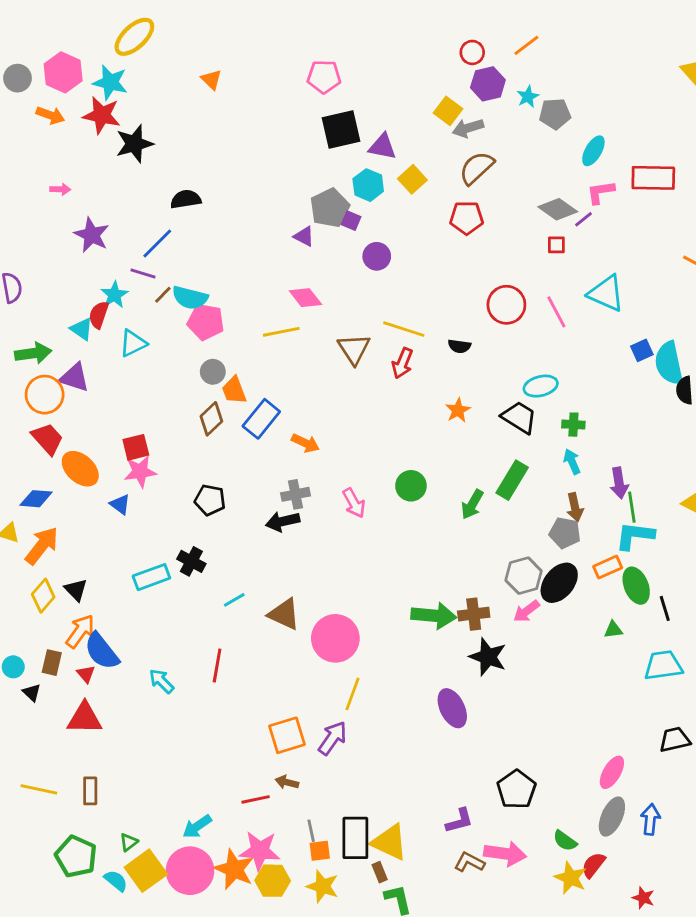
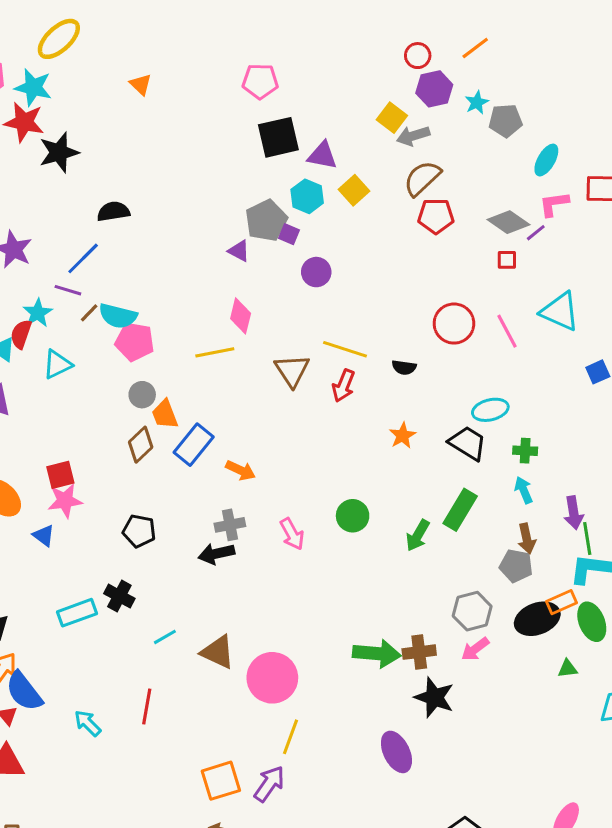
red pentagon: (467, 218) -> (436, 216), moved
pink diamond: (305, 298) -> (241, 316), turned 52
black ellipse: (559, 583) -> (537, 619), moved, turned 30

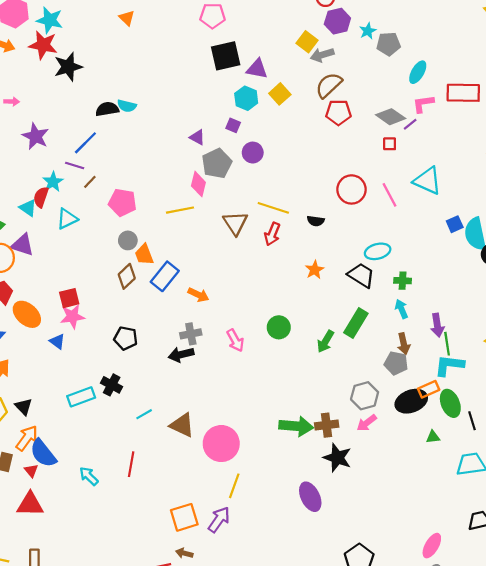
gray pentagon: (266, 221) -> (217, 163), moved
cyan semicircle: (118, 316) -> (127, 106), moved, size x0.7

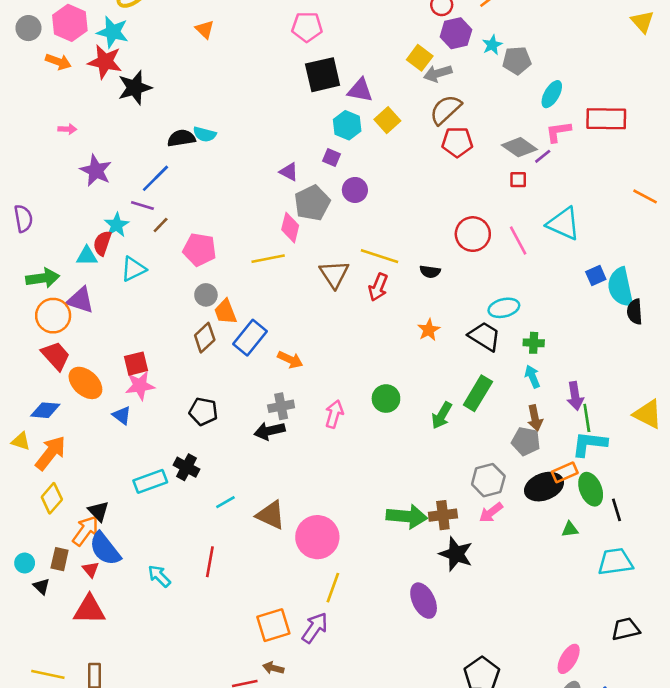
cyan triangle: (28, 208) -> (87, 256), turned -36
pink arrow: (235, 340) -> (334, 414), turned -135
black triangle: (24, 407) -> (98, 511), moved

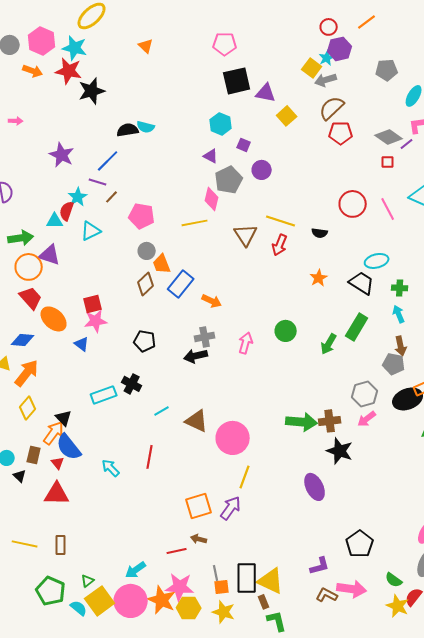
cyan star: (492, 45) -> (327, 58), moved
cyan hexagon: (347, 125) -> (221, 124), moved
pink arrow: (67, 129) -> (16, 121), moved

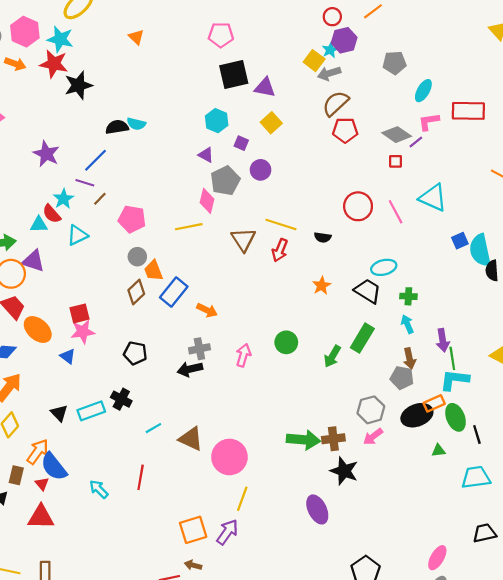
yellow square: (287, 116) -> (271, 123), moved
red semicircle: (67, 211) -> (52, 214), turned -60
black triangle: (64, 418) -> (59, 413), moved

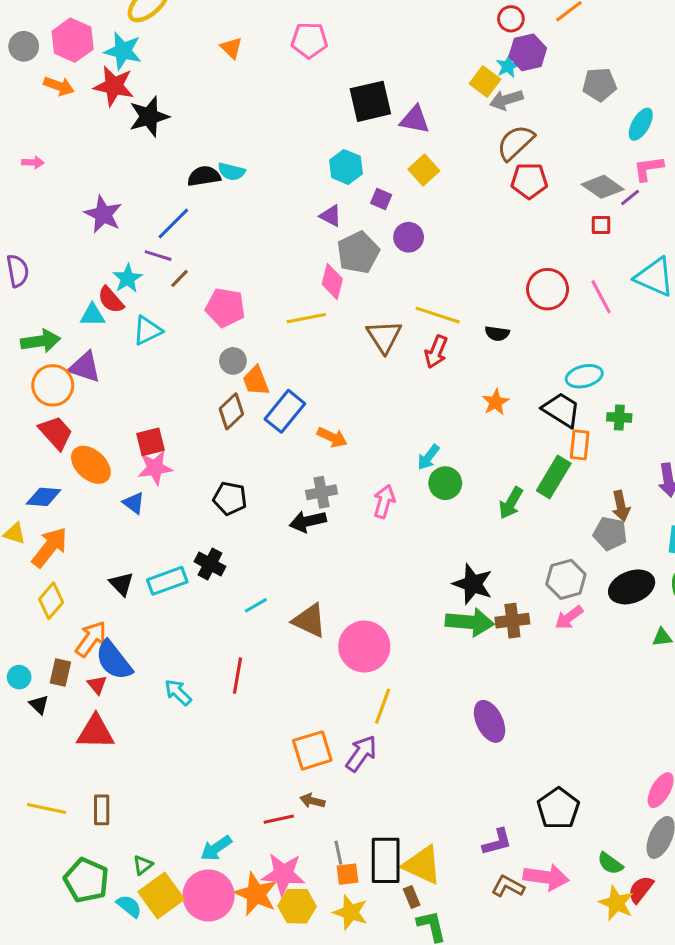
pink pentagon: (221, 35) -> (309, 40), moved
cyan arrow: (407, 324) -> (428, 457), moved, turned -120
orange rectangle: (434, 403) -> (580, 445), moved, turned -60
black star: (344, 471) -> (473, 584), moved

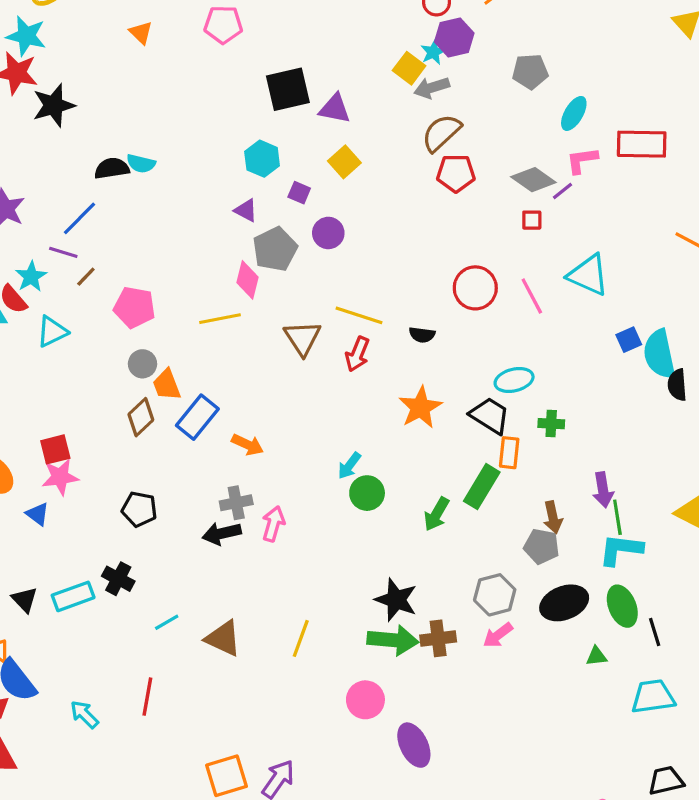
orange star: (496, 402) -> (420, 407), size x1.5
pink arrow: (384, 501) -> (273, 524), moved
pink circle: (364, 647) -> (365, 700), moved, size x0.7
yellow line: (383, 706) -> (301, 638), moved

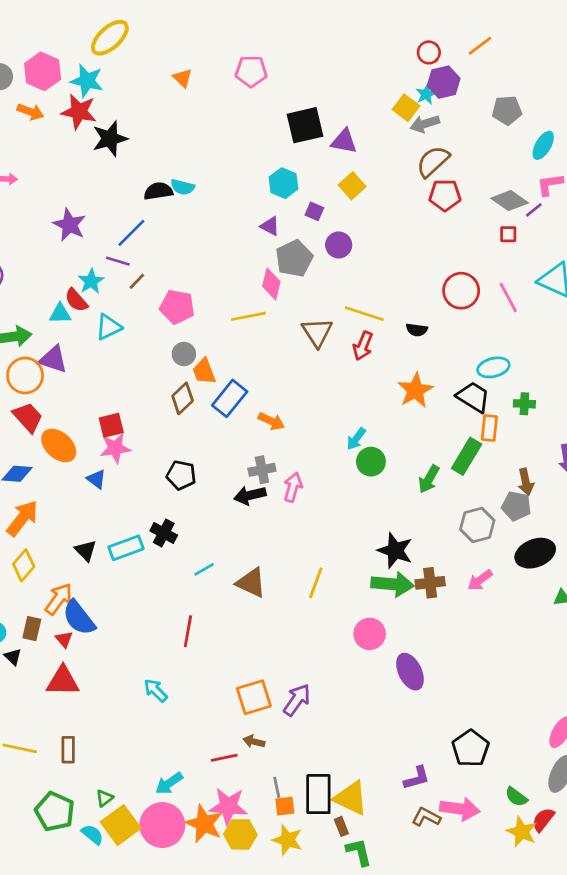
gray hexagon: (495, 595) -> (477, 525), moved
cyan arrow: (84, 714) -> (156, 690), moved

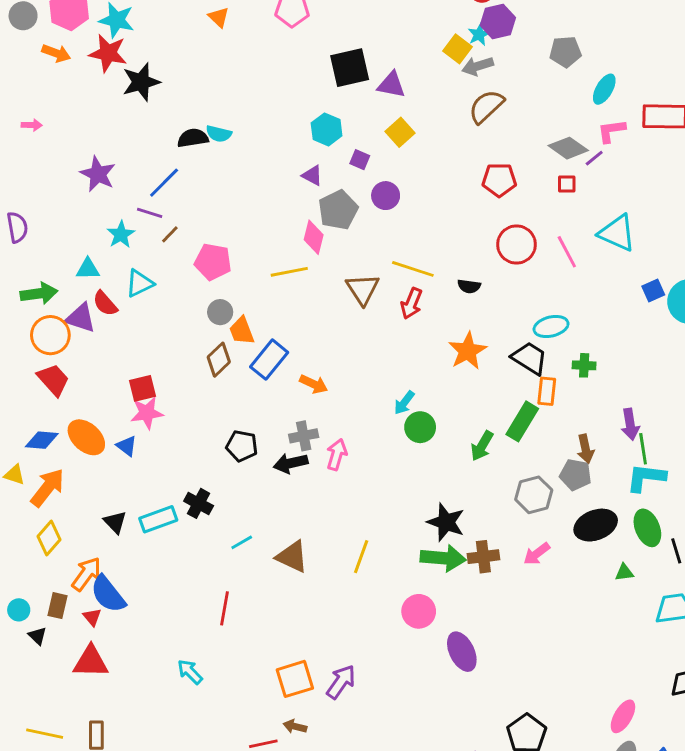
red pentagon: (445, 195) -> (499, 180), moved
red semicircle: (76, 300) -> (105, 303), moved
orange ellipse: (59, 445) -> (86, 437), moved
black pentagon: (181, 475) -> (242, 446), moved

